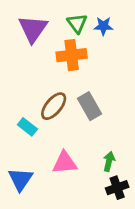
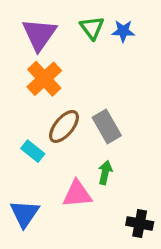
orange cross: (72, 55) -> (44, 79), moved, turned -36
green arrow: (109, 161) -> (105, 173), moved
black cross: (117, 188) -> (140, 224), turned 30

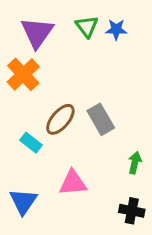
orange cross: (44, 79) -> (23, 74), moved
green arrow: (105, 173) -> (135, 163), moved

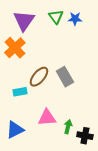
cyan rectangle: (31, 143) -> (20, 92), turned -48
green arrow: (135, 163) -> (68, 127), moved
blue triangle: (23, 201) -> (15, 130), turned 30

